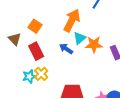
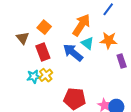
cyan triangle: (80, 38) -> (87, 43), turned -48
orange star: (94, 44) -> (109, 40), moved
blue arrow: (66, 49) -> (73, 53), size x1.5

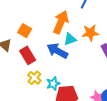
cyan triangle: (87, 43) -> (70, 39), turned -48
cyan star: (34, 77) -> (53, 84), moved

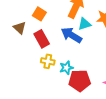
yellow cross: (34, 78) -> (48, 61), turned -32

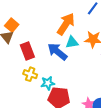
orange square: (39, 14) -> (12, 25), moved

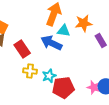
cyan triangle: (72, 42) -> (64, 31), turned 32

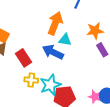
orange star: (84, 23) -> (95, 31), moved
cyan star: (49, 76) -> (50, 85), size x1.5

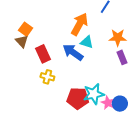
cyan star: (50, 85) -> (94, 94), moved

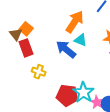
orange square: (26, 29) -> (26, 29), moved
red rectangle: (43, 54) -> (26, 48), moved
cyan star: (94, 94) -> (83, 92), turned -30

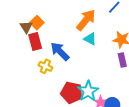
blue arrow: (66, 49) -> (60, 51), moved

